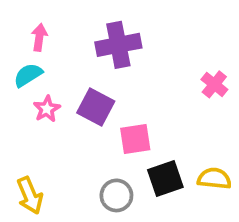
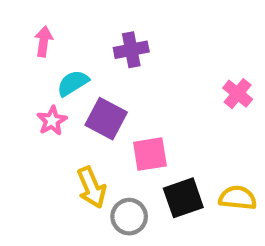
purple cross: (118, 45) -> (131, 50), size x0.7
cyan semicircle: (28, 75) -> (73, 83), moved
yellow arrow: (30, 195) -> (92, 187), moved

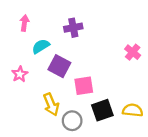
pink star: (52, 121) -> (20, 74), moved

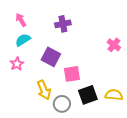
pink arrow: (24, 23) -> (21, 20), turned -40
cyan semicircle: (41, 46) -> (23, 40), moved

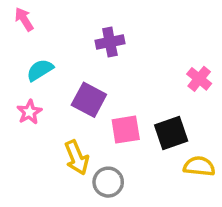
pink arrow: (21, 20) -> (24, 19), moved
black square: (88, 95) -> (171, 133), moved

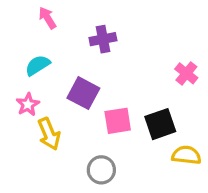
pink arrow: (24, 19) -> (47, 18), moved
yellow arrow: (77, 158) -> (49, 134), moved

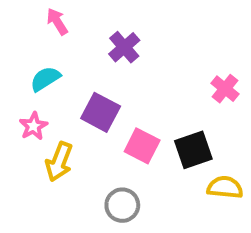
purple cross: (103, 39) -> (124, 47), turned -30
pink square: (118, 121) -> (142, 146), turned 36
yellow arrow: (49, 134) -> (59, 162), turned 44

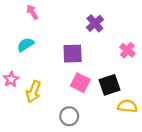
purple cross: (124, 47) -> (95, 23), moved
purple square: (101, 112) -> (73, 54), moved, turned -30
pink star: (33, 126) -> (11, 79), moved

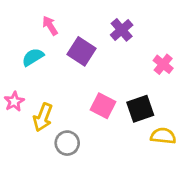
pink arrow: (32, 12) -> (50, 26), moved
purple square: (73, 54) -> (82, 51), moved, turned 35
gray circle: (69, 116) -> (67, 143), moved

